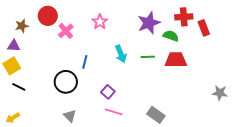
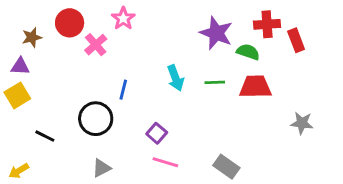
pink star: (100, 22) -> (123, 18), moved
purple star: (149, 23) -> (216, 33), turned -30
black line: (19, 87) -> (45, 136), moved
gray star: (220, 93) -> (302, 123), moved
gray triangle: (70, 116) -> (101, 168), turned 48

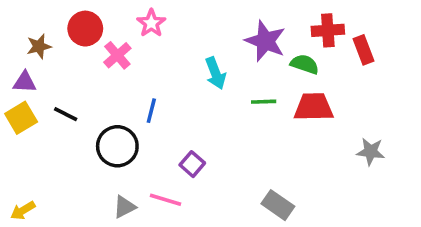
cyan arrow: (176, 78) -> (215, 73), moved
black line: (45, 136) -> (66, 114), moved
pink line: (165, 162) -> (166, 200), moved

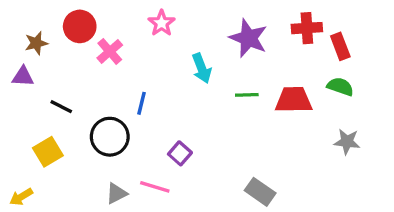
pink star: (151, 23) -> (162, 23), moved
green semicircle: (305, 64) -> (340, 87), moved
yellow square: (21, 118) -> (48, 152), moved

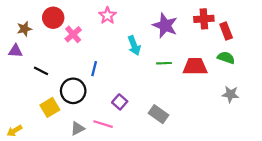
yellow square: (48, 152) -> (50, 107), moved
gray rectangle: (260, 192) -> (158, 114), moved

